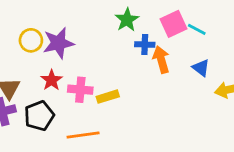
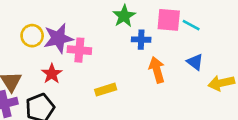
pink square: (174, 24) -> (169, 20), turned 30
orange arrow: (161, 60) -> (157, 70), moved
pink cross: (80, 90) -> (79, 50), moved

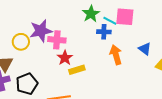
cyan line: (191, 25) -> (110, 21), moved
yellow circle: (32, 36) -> (21, 42), moved
red star: (52, 74) -> (65, 58), moved

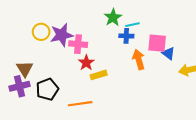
pink square: (125, 17) -> (157, 43), moved
cyan line: (110, 21) -> (132, 25), turned -40
yellow circle: (21, 42) -> (41, 32), moved

